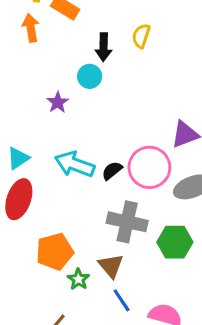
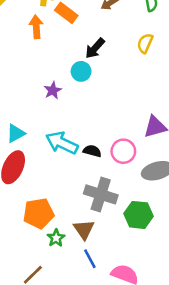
yellow semicircle: (141, 36) -> (145, 43), moved
black arrow: (104, 47) -> (95, 48), turned 35
pink circle: (149, 167) -> (123, 151), size x0.7
black semicircle: (112, 171) -> (92, 151), turned 48

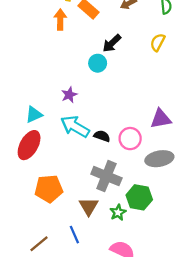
purple star: (53, 90) -> (69, 95), moved
green star: (56, 238) -> (118, 213), moved
blue line: (90, 259) -> (74, 235), moved

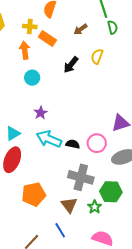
yellow semicircle: (158, 42) -> (97, 56), moved
cyan circle: (98, 63) -> (32, 78), moved

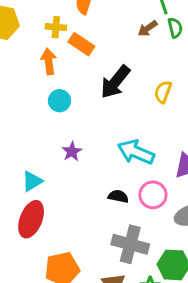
brown arrow: (81, 29) -> (148, 28), moved
yellow semicircle: (97, 56) -> (163, 92), moved
black arrow: (71, 65) -> (115, 82), size x1.4
cyan arrow: (49, 139) -> (136, 152), moved

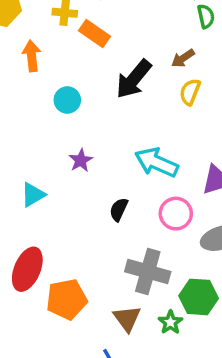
brown arrow: (148, 28) -> (183, 58), moved
orange arrow: (49, 61) -> (32, 56), moved
black semicircle: (118, 196) -> (119, 209), moved, turned -78
red ellipse: (31, 219) -> (27, 269), moved

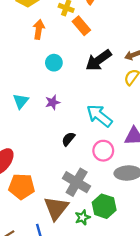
cyan triangle: (33, 195) -> (21, 101), moved, turned -35
brown triangle: (127, 318) -> (56, 208), size x1.4

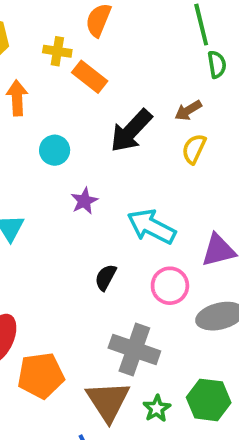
purple star: (53, 102) -> (84, 201), moved
green hexagon: (104, 206) -> (209, 400), moved

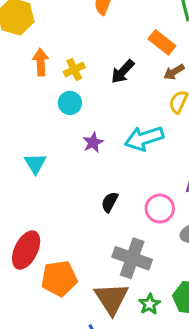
yellow cross: (57, 51) -> (74, 70), moved, turned -35
orange rectangle: (90, 77) -> (162, 42), moved
black arrow: (131, 131) -> (123, 72), moved, size x0.7
cyan arrow: (151, 227) -> (144, 138), moved, turned -45

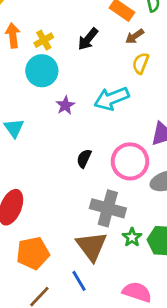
cyan circle: (70, 103) -> (42, 71), size x1.5
pink circle: (160, 209) -> (130, 161), size x1.4
orange pentagon: (59, 279) -> (33, 253), moved
green star: (150, 304) -> (132, 237), moved

